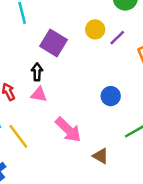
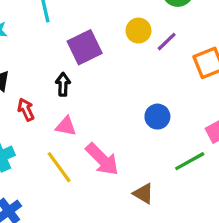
purple square: (54, 43) -> (85, 47), turned 32
pink triangle: (39, 94) -> (66, 126), moved
yellow line: (18, 136) -> (59, 167), moved

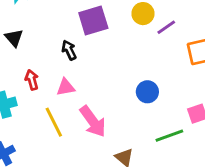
black arrow: (63, 84) -> (69, 50), turned -36
red arrow: (26, 110) -> (32, 80), moved
pink triangle: (66, 126) -> (66, 87), turned -30

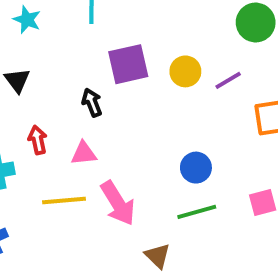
yellow circle: (143, 14) -> (185, 71), moved
yellow line: (54, 122) -> (64, 200), turned -72
green line: (169, 136) -> (197, 212), moved

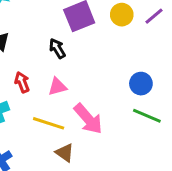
yellow line: (64, 200) -> (49, 123), turned 32
green line: (197, 212) -> (147, 116), turned 48
brown triangle: (158, 256) -> (65, 153), moved

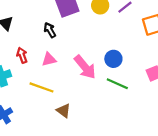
pink arrow: (88, 119) -> (85, 67), moved
brown triangle: (65, 153) -> (64, 111), moved

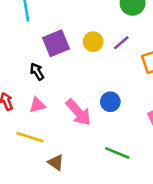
green line: (117, 84) -> (117, 153), moved

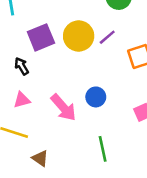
yellow circle: (93, 42) -> (79, 36), size x1.5
green line: (117, 153) -> (103, 149), turned 55

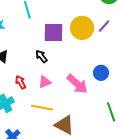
purple square: (41, 37) -> (53, 33), turned 30
brown triangle: (40, 158) -> (64, 125), size x1.5

